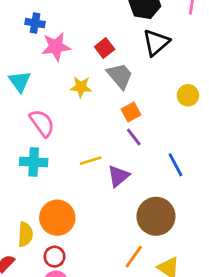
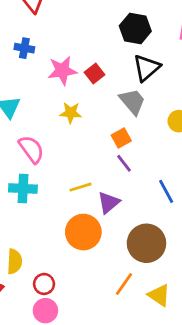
pink star: (56, 47) -> (62, 71), moved
gray trapezoid: (120, 76) -> (132, 101), moved
orange circle: (57, 218) -> (83, 232), moved

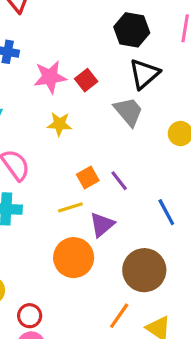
orange square: (121, 138) -> (88, 177), moved

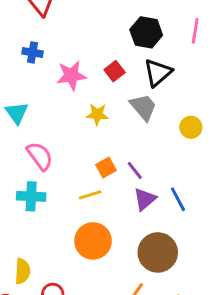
red square: (86, 80) -> (115, 71), moved
yellow star: (59, 124) -> (97, 114), moved
purple triangle: (102, 225) -> (145, 199), moved

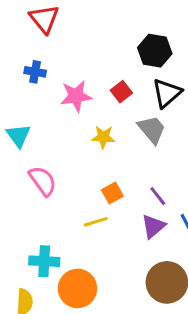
purple line: (135, 170) -> (158, 196), moved
cyan cross: (31, 196) -> (44, 261), moved
orange circle: (93, 241) -> (78, 288), moved

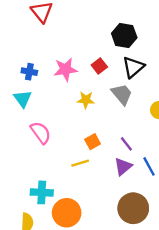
blue cross: (35, 72) -> (29, 72), moved

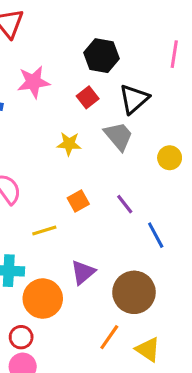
black hexagon: (124, 36) -> (102, 56), moved
pink star: (65, 69) -> (33, 82), moved
yellow line: (80, 163) -> (44, 230), moved
purple triangle: (123, 166) -> (83, 272), moved

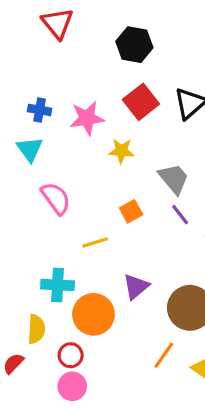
black hexagon: (102, 56) -> (134, 45), moved
pink star: (33, 82) -> (87, 118), moved
red square: (88, 97) -> (141, 102), size x1.5
gray trapezoid: (119, 136) -> (174, 179), moved

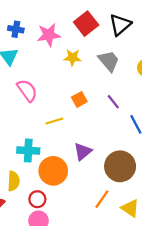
gray trapezoid: (174, 179) -> (109, 61), moved

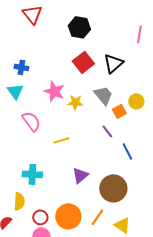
pink star: (49, 35) -> (54, 91), moved, turned 30
yellow star: (72, 58) -> (75, 102), moved
orange square: (79, 99) -> (119, 111), moved
yellow line: (54, 121) -> (61, 140), moved
orange circle: (53, 171) -> (68, 216), moved

